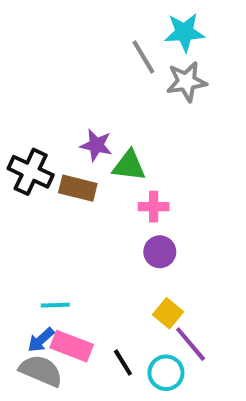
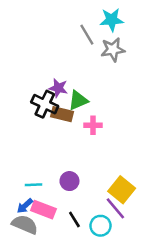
green triangle: (129, 166) -> (78, 100), turned -30
black cross: (31, 172) -> (45, 104), moved
brown rectangle: (78, 188) -> (62, 114), moved
purple circle: (160, 252) -> (69, 181), moved
yellow square: (168, 313) -> (122, 190), moved, size x1.5

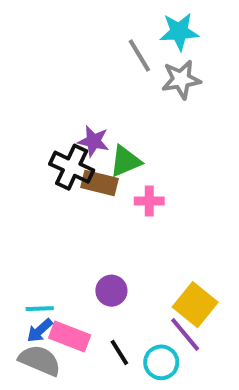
cyan line: (33, 185) -> (40, 309), moved

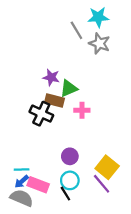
gray star: (181, 79) -> (99, 43), turned 30
black cross: (72, 167) -> (41, 114), moved
purple circle: (111, 291) -> (70, 156), moved
cyan circle: (161, 362) -> (70, 180), moved

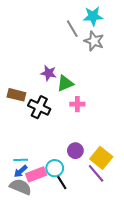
brown rectangle: (54, 100) -> (16, 95), moved
purple circle: (70, 156) -> (75, 151), moved
cyan circle: (70, 180) -> (55, 168), moved
pink rectangle: (38, 185) -> (36, 174), turned -42

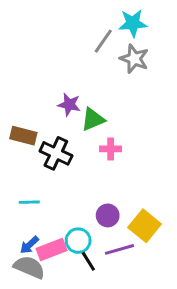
gray line: (72, 29) -> (103, 41), turned 66
cyan line: (21, 160) -> (29, 202), moved
purple line: (96, 173) -> (119, 249), moved, turned -66

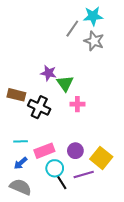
green triangle: (93, 119) -> (65, 83), turned -42
blue arrow: (29, 245) -> (21, 163), moved
pink rectangle: (51, 249) -> (44, 151), moved

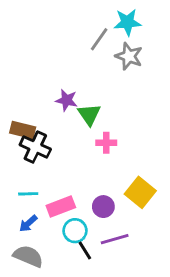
black cross: (39, 107) -> (35, 147), moved
yellow square: (101, 158) -> (140, 192), moved

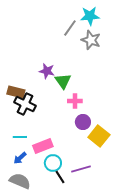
purple circle: (103, 207) -> (83, 122), moved

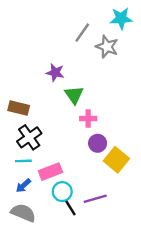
cyan star: (90, 16) -> (121, 18), moved
purple star: (47, 71) -> (55, 73), moved
black cross: (25, 104) -> (29, 137), moved, turned 30

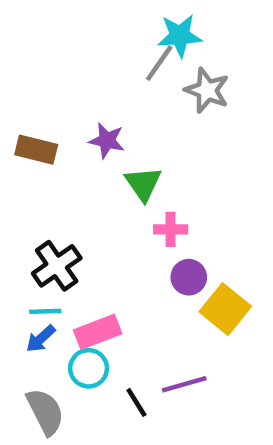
cyan star: (121, 18) -> (180, 36), moved
brown rectangle: (19, 108) -> (36, 150), moved
blue arrow: (23, 186) -> (41, 339), moved
cyan circle: (62, 192) -> (89, 368), moved
gray semicircle: (23, 213) -> (45, 412), turned 40

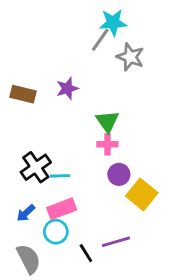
purple star: (107, 140) -> (67, 88), turned -30
green triangle: (143, 184) -> (107, 121), moved
cyan line: (45, 311) -> (60, 176), moved

